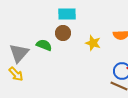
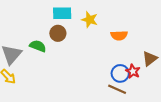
yellow star: (93, 43) -> (90, 20), moved

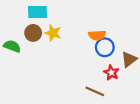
yellow star: (90, 20) -> (53, 33), moved
blue circle: (120, 73) -> (105, 47), moved

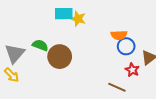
brown circle: (33, 33) -> (60, 57), moved, size x1.5
yellow star: (53, 33) -> (78, 19), moved

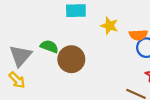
yellow star: (78, 19) -> (109, 26), moved

